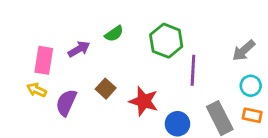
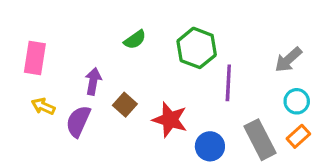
purple arrow: (79, 49) -> (93, 81), moved, turned -50
pink rectangle: (44, 60) -> (35, 58), moved
orange rectangle: (252, 115) -> (298, 136), turned -54

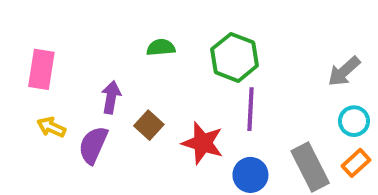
green semicircle: (135, 40) -> (161, 47), turned -150
purple line: (228, 83) -> (250, 109), moved

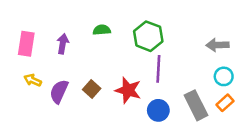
gray arrow: (344, 71) -> (217, 45), turned 40
purple arrow: (111, 97) -> (63, 44), moved
brown square: (149, 125) -> (92, 89), moved

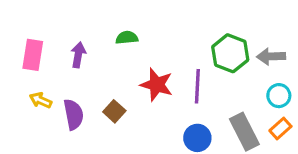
green hexagon: (148, 36) -> (230, 53), moved
red star: (128, 90) -> (157, 85), moved
purple semicircle: (59, 92) -> (74, 114), turned 145

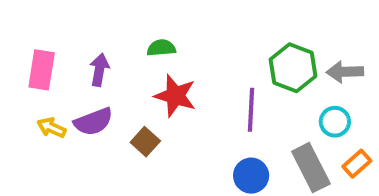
red star: (157, 85) -> (175, 96), moved
cyan circle: (279, 96) -> (335, 122), moved
purple semicircle: (74, 114) -> (93, 122), moved, turned 80

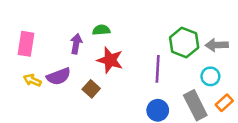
purple arrow: (99, 70) -> (76, 44), moved

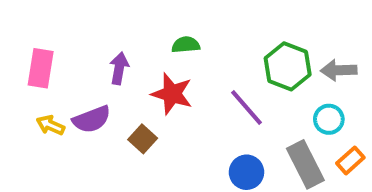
green semicircle: (101, 30) -> (186, 45), moved
purple line: (158, 69) -> (247, 108), turned -44

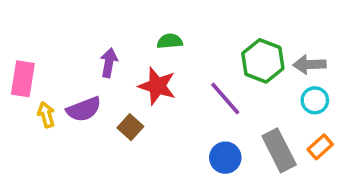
pink rectangle: (41, 68) -> (23, 79), moved
cyan circle: (329, 119) -> (315, 100), moved
yellow arrow: (50, 125) -> (46, 115), turned 50

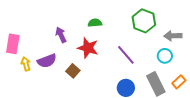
green hexagon: (263, 61) -> (144, 21), moved
purple arrow: (109, 63) -> (61, 35), turned -35
cyan circle: (315, 100) -> (165, 56), moved

